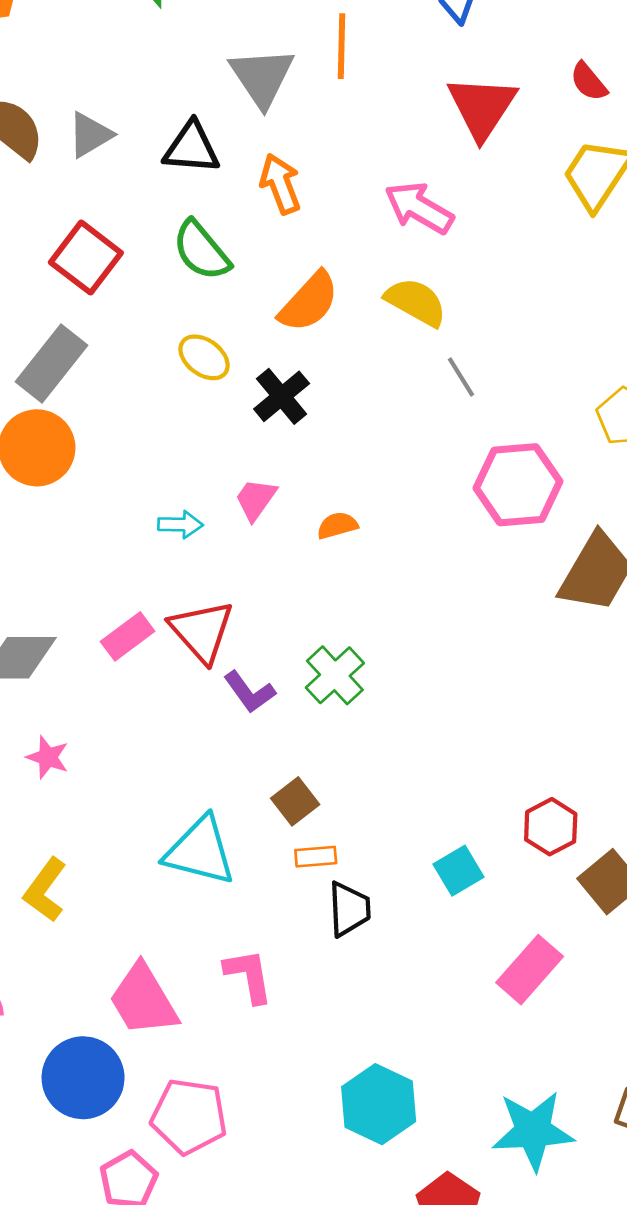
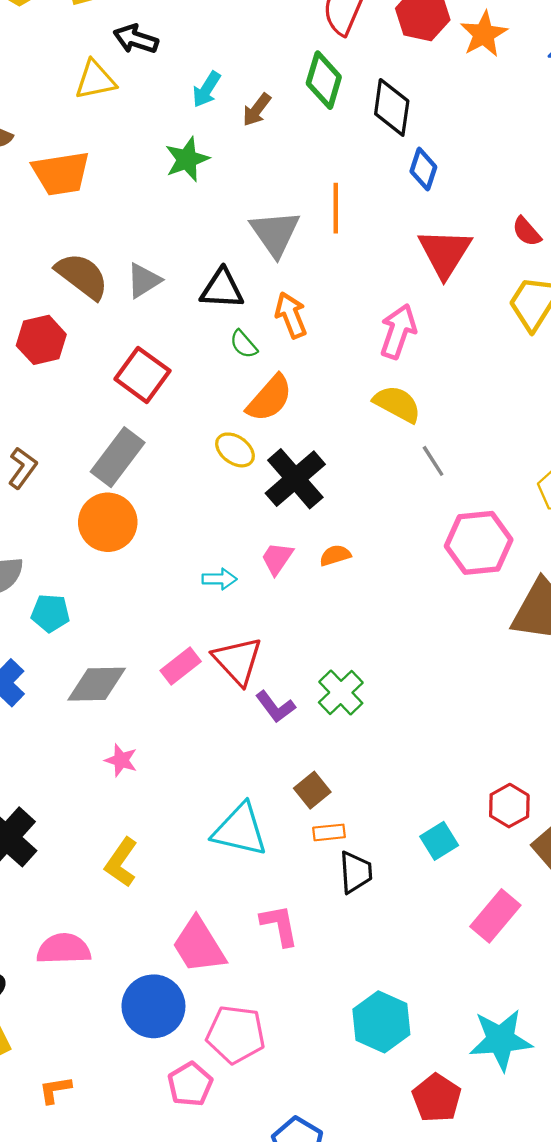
pink arrow: (419, 208) -> (398, 331), turned 80
green semicircle: (201, 250) -> (244, 344), moved, size x0.6
orange semicircle: (309, 302) -> (270, 398), moved
black cross: (282, 396) -> (295, 479), size x1.4
orange semicircle: (337, 525) -> (335, 555), moved

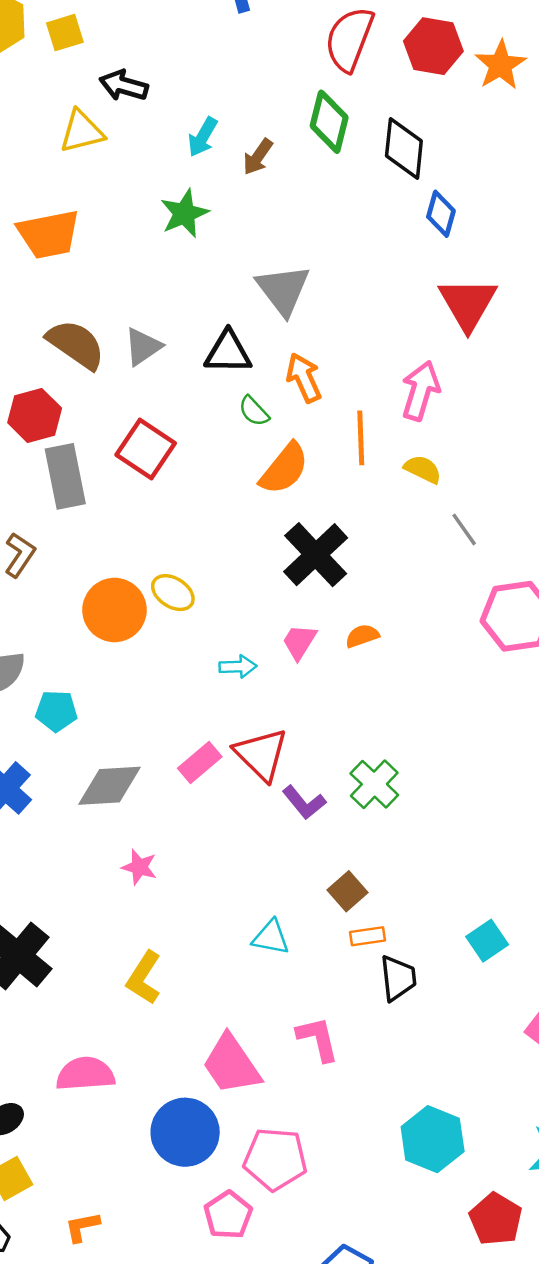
orange line: (336, 208) -> (361, 438), moved
yellow semicircle: (397, 404) -> (423, 469), size x0.7
yellow ellipse: (235, 450) -> (173, 593), moved
gray rectangle: (118, 457) -> (65, 476), moved, turned -46
cyan triangle: (240, 830) -> (271, 937), size x0.6

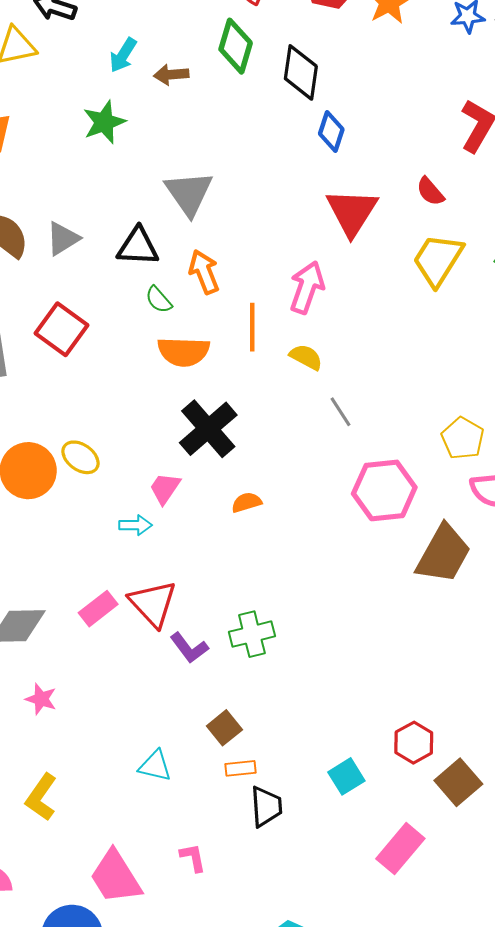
brown arrow: (258, 157) -> (171, 75), turned 48
orange semicircle: (284, 469) -> (184, 352), turned 51
pink trapezoid: (299, 642) -> (165, 488), moved
green cross: (374, 784) -> (252, 634), turned 30
pink L-shape: (318, 1039) -> (193, 858), size x0.7

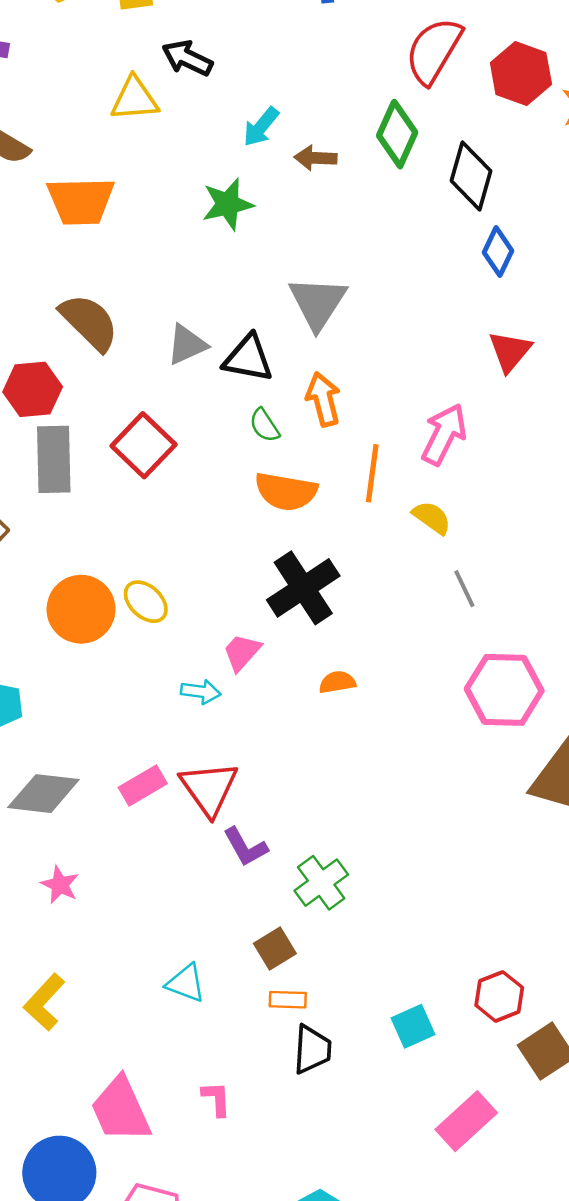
red triangle: (352, 212) -> (510, 351), size x0.7
gray triangle: (63, 239) -> (187, 345), moved
green cross: (252, 634) -> (321, 883), moved, turned -30

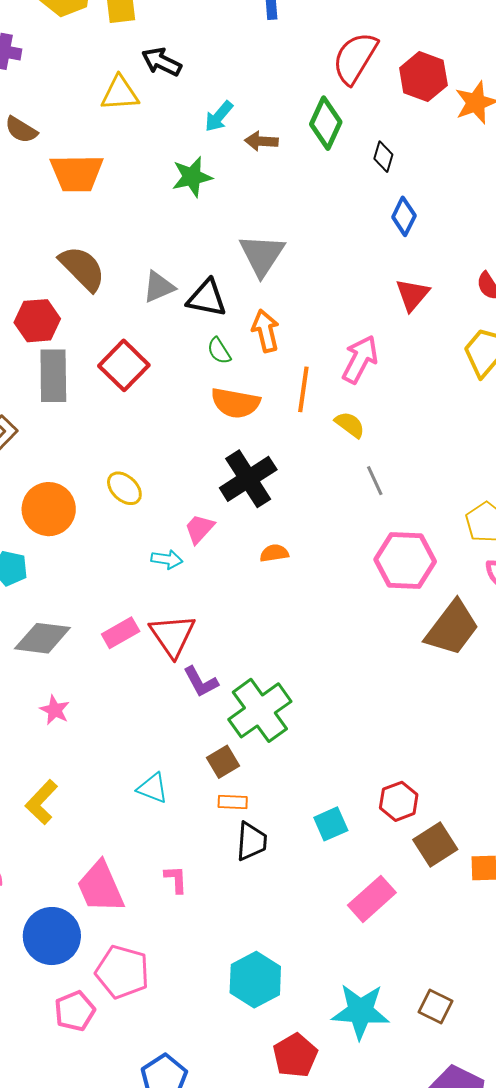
black diamond: (471, 176) -> (383, 157), size x0.6
orange circle: (81, 609) -> (49, 509), moved
green cross: (321, 883) -> (260, 710), size x1.5

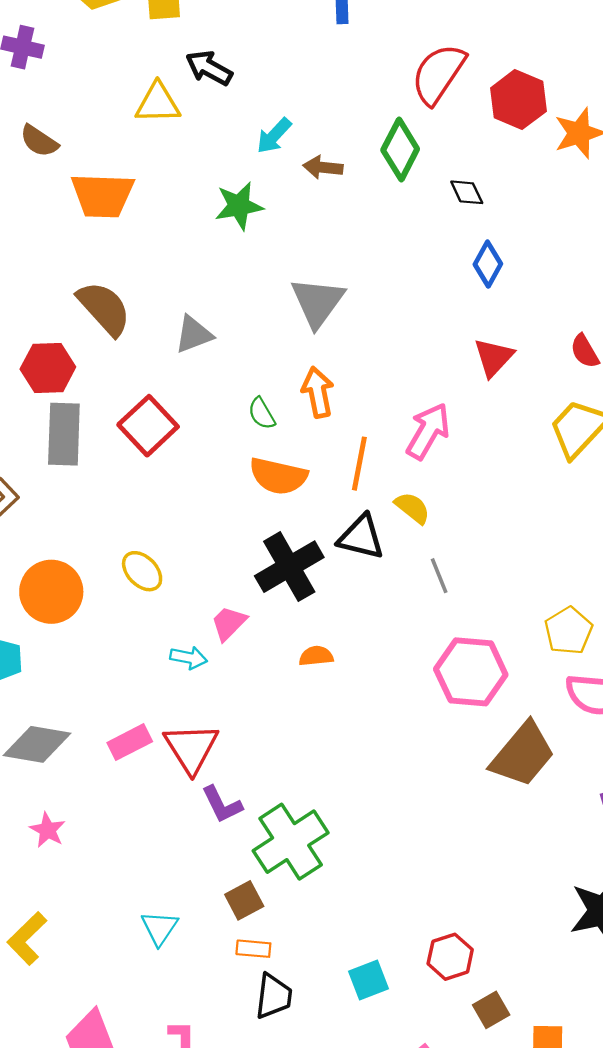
black diamond: (383, 157) -> (467, 192), turned -44
black triangle: (207, 298) -> (361, 537), moved
cyan triangle: (153, 788) -> (159, 928), turned 40
brown square: (435, 845) -> (491, 1010), size x0.7

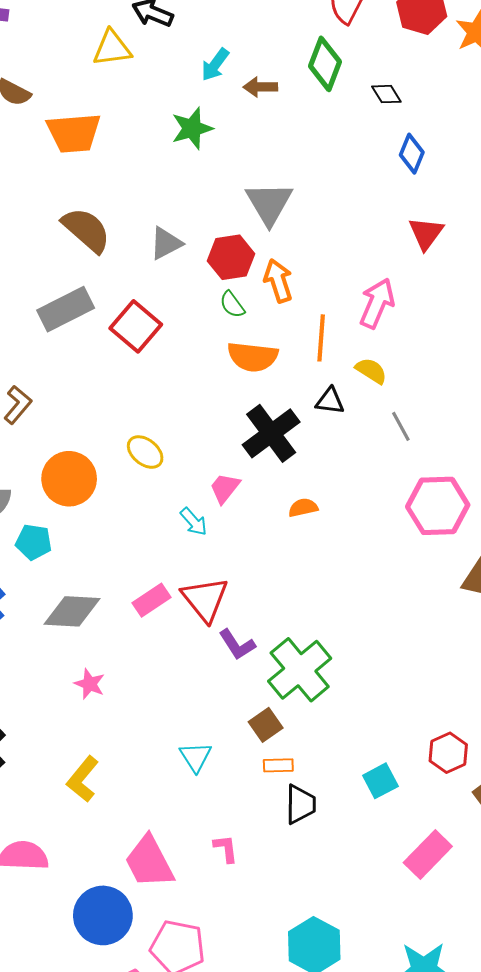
red hexagon: (48, 368) -> (231, 257), moved
gray rectangle: (64, 434) -> (66, 309), moved, turned 68
black triangle: (361, 537) -> (330, 401), size x0.7
cyan arrow: (189, 658) -> (194, 522), turned 44

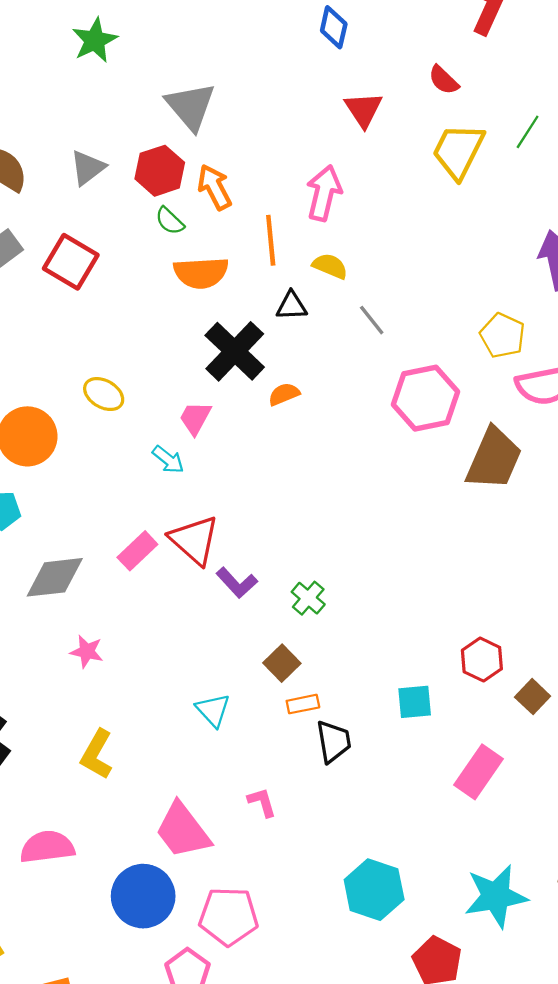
orange semicircle: (303, 508) -> (284, 394), moved
green cross: (300, 670) -> (308, 598), size x0.5
cyan square: (380, 781) -> (415, 702), turned 32

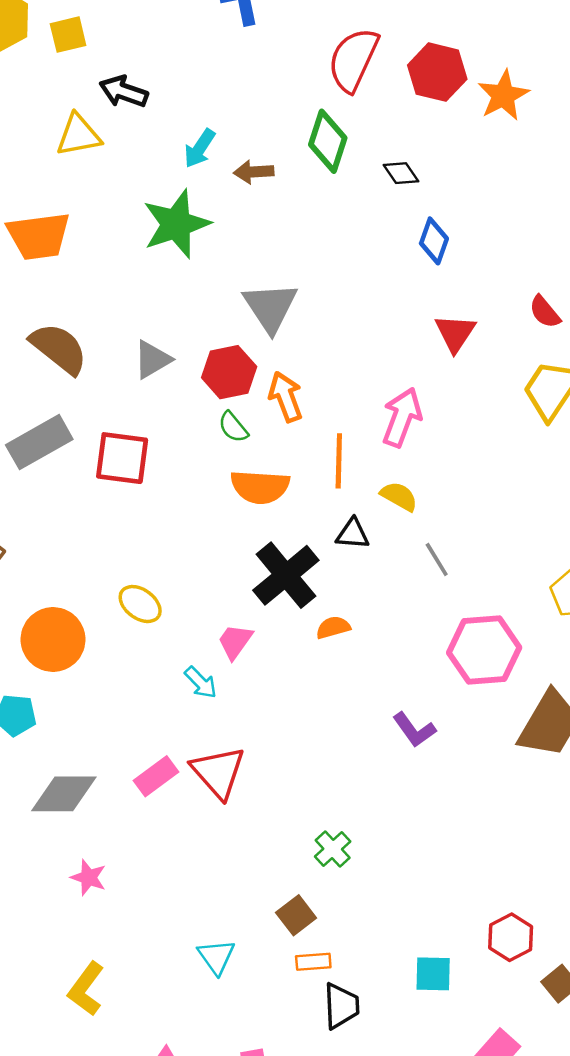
green star: (95, 40) -> (176, 224), size x1.4
red square: (71, 262) -> (122, 458), turned -30
purple L-shape: (237, 583) -> (414, 730), moved

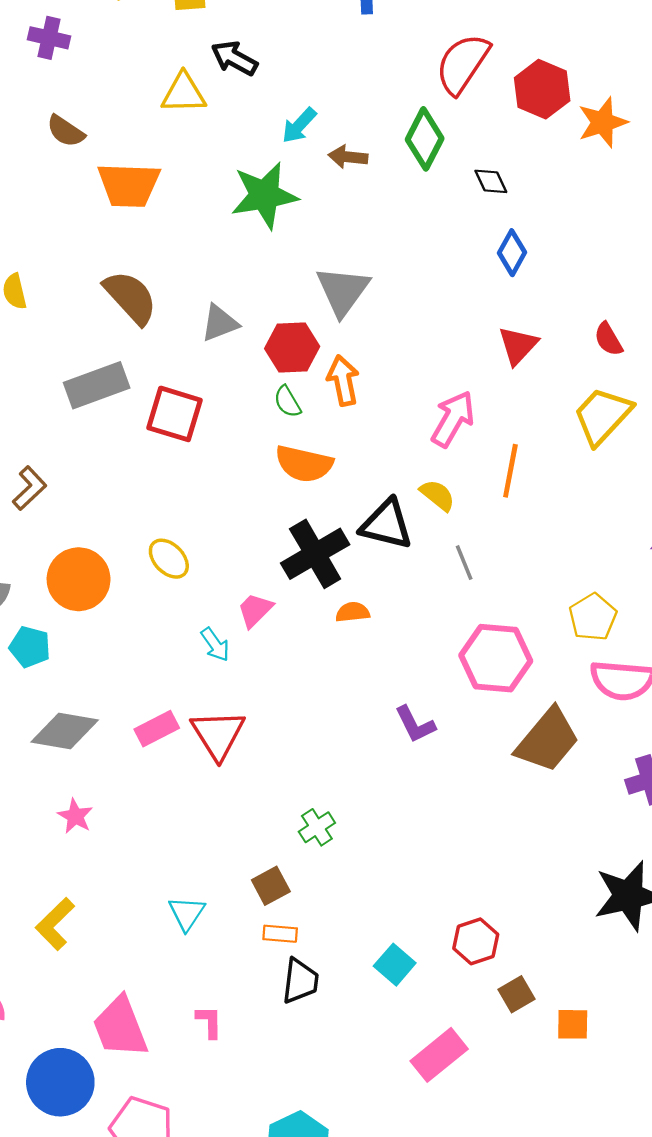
orange line: (339, 461) -> (510, 471), moved
black triangle: (353, 534) -> (386, 524), size x1.6
cyan square: (433, 974) -> (395, 965), turned 30

